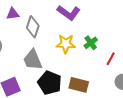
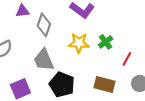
brown rectangle: (79, 85) -> (104, 85), moved

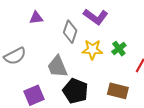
gray diamond: (44, 25) -> (70, 32), moved

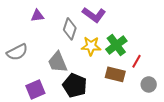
green cross: (119, 49) -> (116, 45), size x1.5
brown rectangle: (118, 91) -> (115, 74), moved

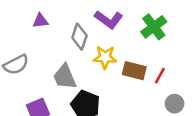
green cross: (116, 45) -> (154, 27), moved
brown rectangle: (115, 74) -> (134, 71), moved

